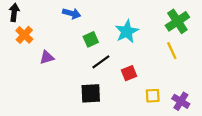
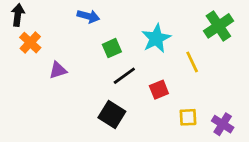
yellow line: (172, 51) -> (192, 62), moved
black square: (91, 93) -> (112, 115), turned 35

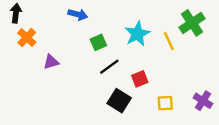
yellow line: (192, 62) -> (169, 41), moved
black square: (112, 115) -> (119, 101), moved
purple cross: (223, 124) -> (203, 101), moved

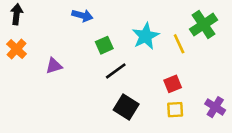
orange cross: (27, 38) -> (17, 49), moved
red square: (140, 79) -> (173, 84), moved

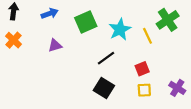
blue arrow: (82, 15) -> (50, 14), moved, turned -35
green square: (104, 45) -> (86, 22), moved, size x1.5
purple triangle: (54, 66) -> (55, 45), moved
black line: (116, 71) -> (106, 58), moved

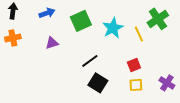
orange cross: (14, 40) -> (13, 38), turned 35
black line: (106, 58) -> (90, 61), moved

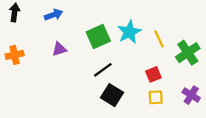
green cross: (158, 19) -> (188, 53), moved
green square: (81, 21) -> (98, 37), moved
orange cross: (13, 38) -> (15, 55), moved

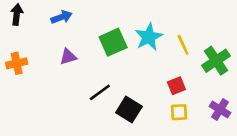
black line: (103, 70) -> (100, 92), moved

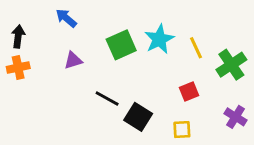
black arrow: (17, 14) -> (18, 36), moved
blue arrow: (62, 17) -> (66, 18), turned -120
black line: (100, 92) -> (107, 99), turned 65
yellow square: (179, 112) -> (182, 130), moved

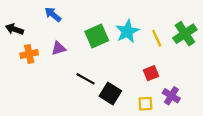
black arrow: (18, 36) -> (14, 29), turned -78
green cross: (231, 65) -> (185, 34), moved
orange cross: (18, 67) -> (29, 54), moved
purple cross: (236, 117) -> (171, 96), moved

